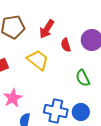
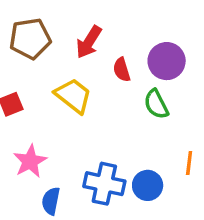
green semicircle: (83, 78) -> (156, 104), moved

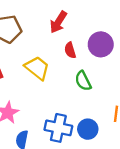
red arrow: (89, 42) -> (58, 22), moved
green semicircle: (156, 104) -> (83, 81), moved

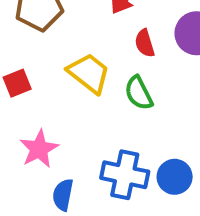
green semicircle: (83, 81) -> (139, 93), moved

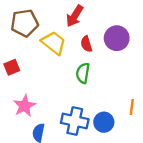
yellow trapezoid: (89, 73) -> (54, 43), moved
green semicircle: (139, 93) -> (83, 73), turned 36

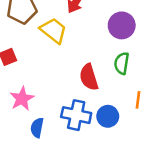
red semicircle: (86, 44) -> (89, 77), moved, size x1.5
green semicircle: (83, 73) -> (122, 63), moved

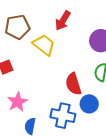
blue circle: (108, 116) -> (89, 104), moved

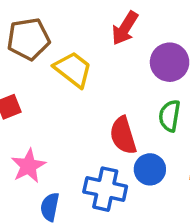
red arrow: (63, 21) -> (125, 28), moved

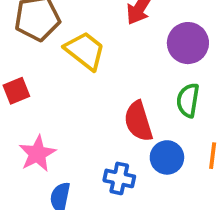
blue cross: (105, 189) -> (119, 178), size x0.7

